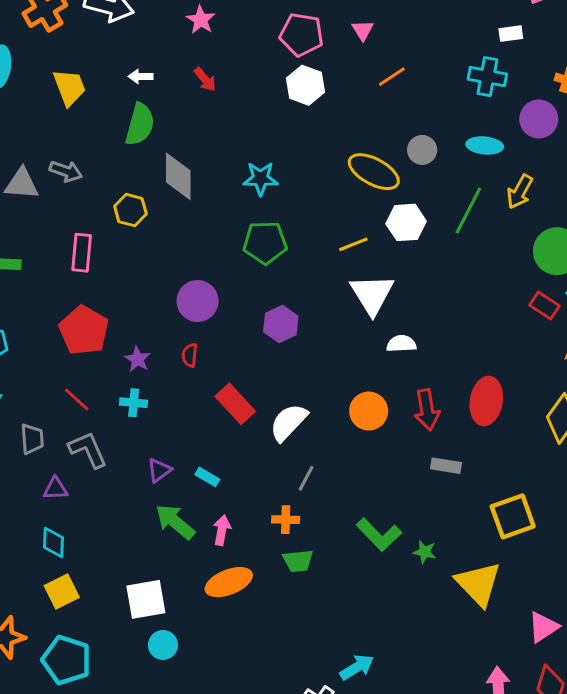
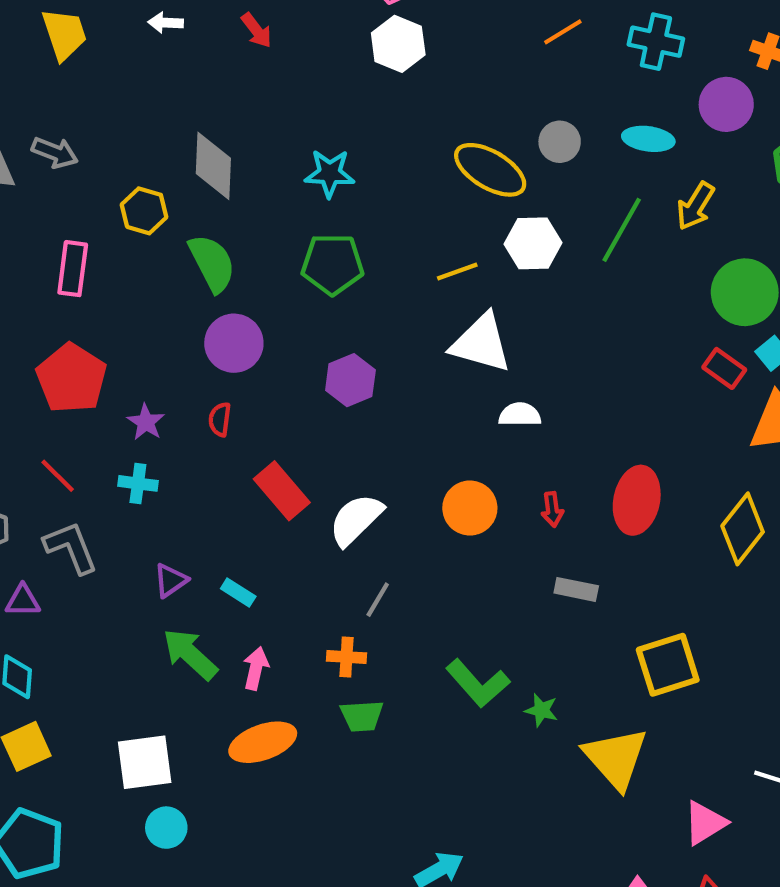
orange line: (392, 77) -> (563, 32), moved
green semicircle: (140, 124) -> (212, 263), moved, turned -45
white triangle: (372, 294) -> (481, 343), turned -45
red arrow: (427, 410) -> (552, 509), size x0.6

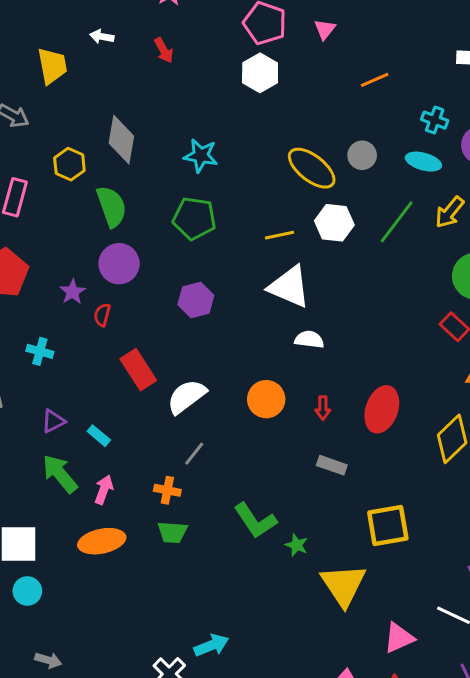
yellow trapezoid: (64, 34) -> (52, 66), moved
cyan cross: (656, 42) -> (435, 120), moved, size x0.7
purple star: (146, 422) -> (73, 292), moved

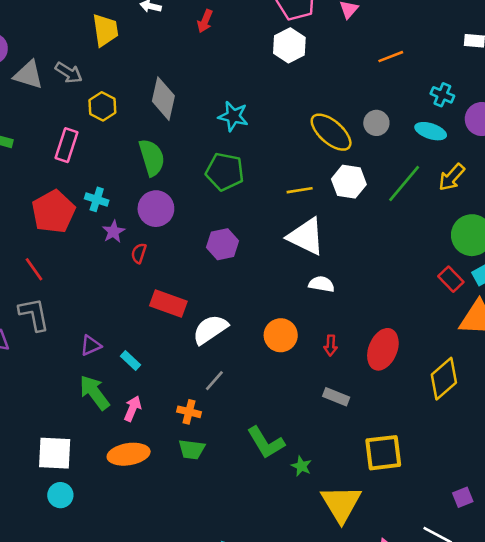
red arrow: (164, 50) -> (205, 21), turned 50
yellow hexagon: (69, 164) -> (102, 106), moved
cyan cross: (40, 351) -> (97, 199), moved
red rectangle: (138, 370) -> (168, 304), turned -40

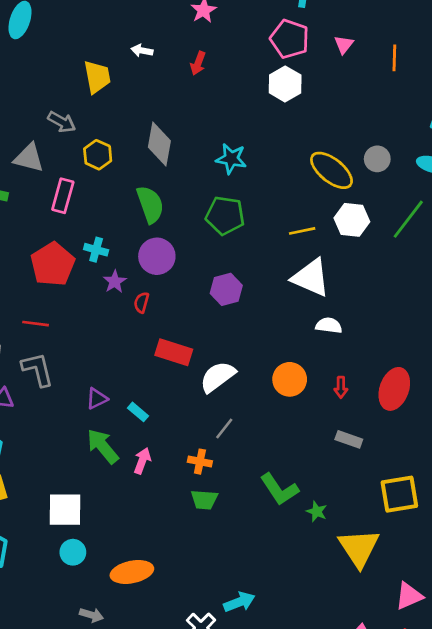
orange line: (391, 57) -> (394, 58), moved, turned -65
gray triangle: (29, 75) -> (29, 158), moved
red line: (34, 269) -> (36, 324), turned -45
orange ellipse: (129, 454) -> (132, 572), moved

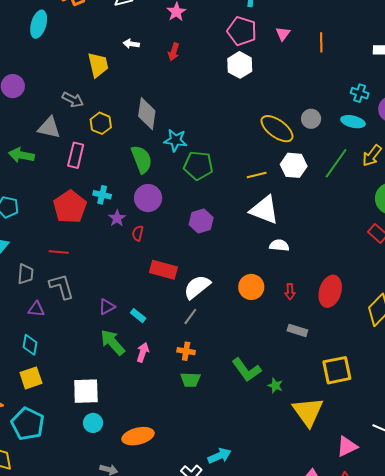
cyan star: (231, 159) -> (175, 140), moved
gray line: (224, 429) -> (190, 316), moved

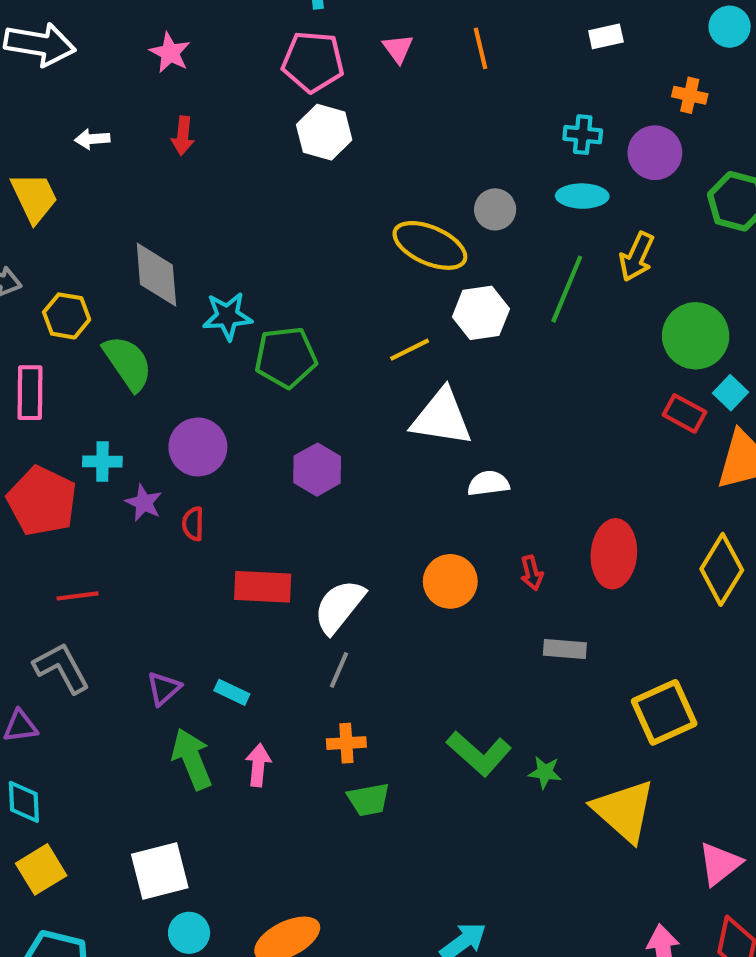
green semicircle: (142, 159) -> (128, 363), moved
red line: (59, 252) -> (78, 596), moved
green arrow: (113, 342) -> (192, 759), turned 32

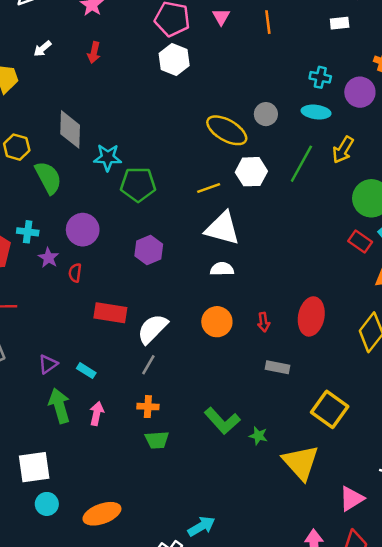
white arrow: (92, 139) -> (42, 49), turned -42
white semicircle: (488, 483) -> (222, 269), moved
yellow square: (664, 712) -> (330, 409), turned -36

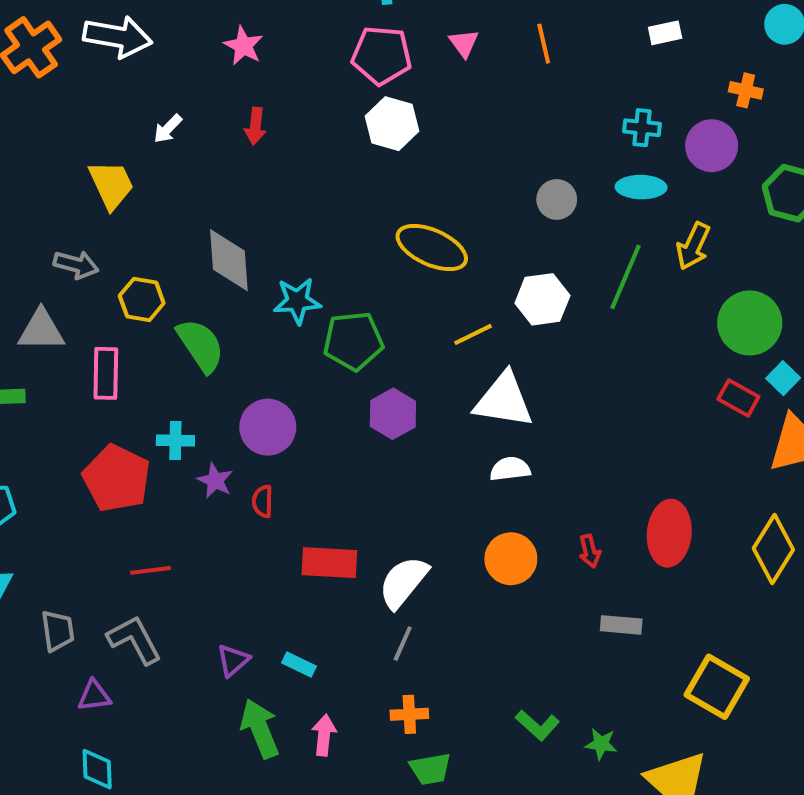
yellow ellipse: (227, 130) -> (432, 248), moved
purple hexagon: (149, 250) -> (393, 414), moved
green L-shape: (222, 421) -> (537, 725), size x0.7

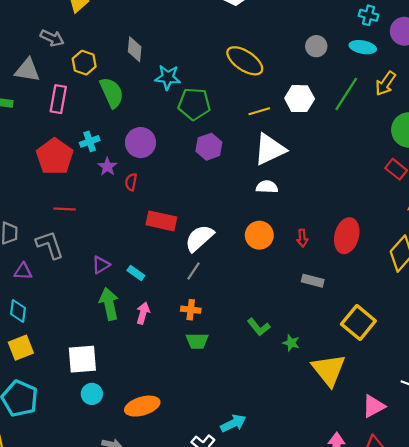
gray diamond: (229, 260) -> (135, 49), size x0.7
white triangle: (504, 400) -> (270, 149), turned -44
cyan cross: (175, 440) -> (90, 141), turned -30

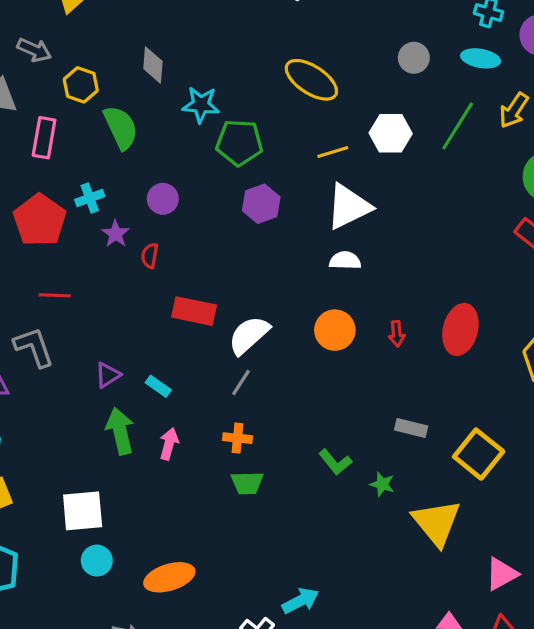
purple circle: (140, 143) -> (163, 199), size x0.7
gray rectangle: (313, 281) -> (411, 428), moved

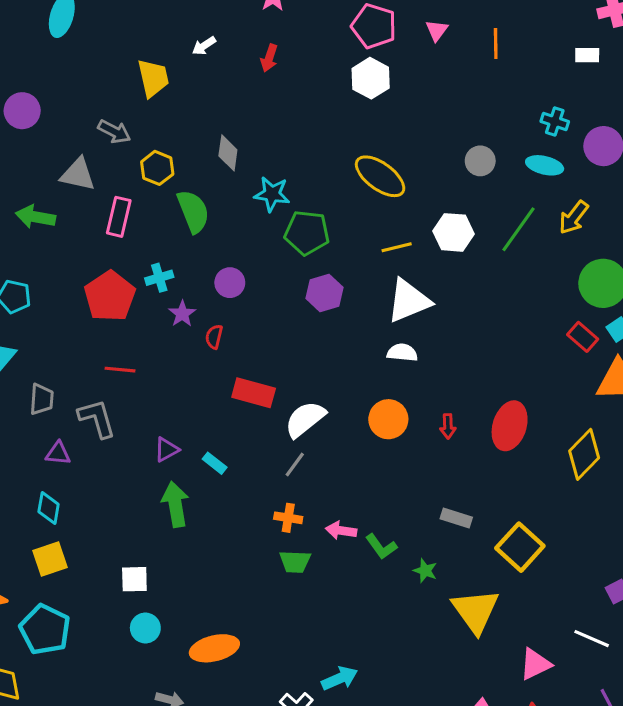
pink arrow: (169, 444) -> (341, 530), moved, turned -100
white square: (83, 511) -> (134, 579), size x0.7

